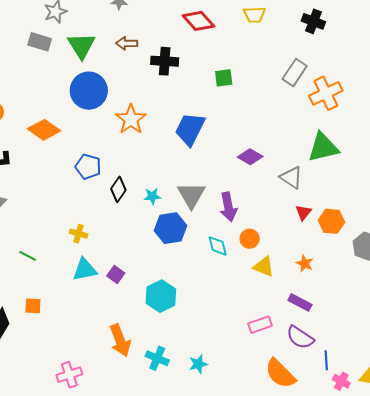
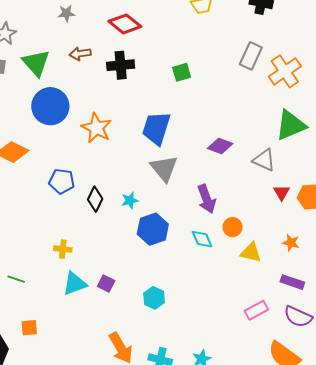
red diamond: (198, 21) -> (125, 24), moved
gray triangle: (191, 195) -> (164, 168), moved
cyan hexagon: (161, 296) -> (154, 298), size x0.7

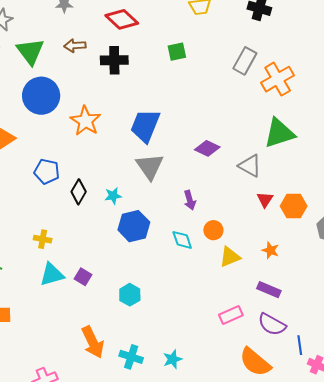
green square: (182, 72) -> (177, 52), moved
purple arrow: (207, 199) -> (190, 200), size x0.7
yellow triangle: (251, 252) -> (230, 257), turned -40

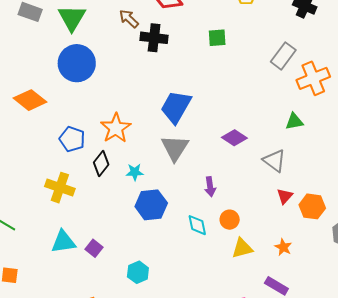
brown arrow: (75, 46) -> (129, 19), moved, turned 40
orange star: (85, 121) -> (116, 128), moved
green triangle: (279, 133) -> (294, 122), moved, size x0.6
yellow cross: (43, 239) -> (60, 188), moved, size x1.6

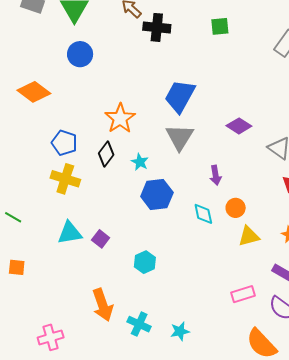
blue circle: (77, 63) -> (80, 54), size x0.7
blue pentagon: (72, 139) -> (64, 143), moved
cyan star: (135, 172) -> (140, 162), turned 30

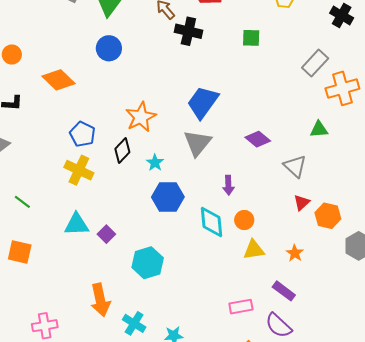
cyan diamond: (203, 214) -> (212, 222), size x1.4
cyan hexagon: (145, 262) -> (148, 263), size x1.4
orange square: (17, 267) -> (20, 252), size x1.4

